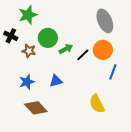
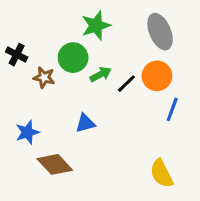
green star: (28, 15) -> (96, 26), moved
blue star: (27, 82) -> (27, 132), moved
yellow semicircle: (97, 104) -> (162, 174), moved

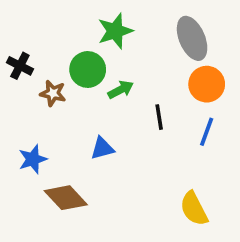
orange circle: (157, 76) -> (207, 84), moved
black line: (126, 84) -> (159, 117), moved, turned -55

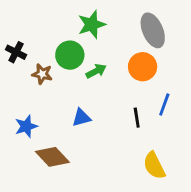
orange circle: (207, 84) -> (143, 67), moved
black line: (159, 117) -> (137, 118), moved

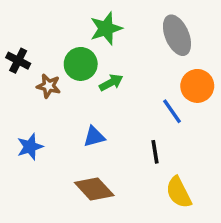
orange circle: (143, 67) -> (197, 86), moved
blue line: (164, 105) -> (172, 111), moved, turned -55
black line: (137, 118) -> (155, 152), moved
brown diamond: (52, 157) -> (94, 189), moved

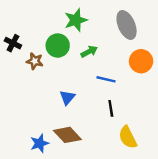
green arrow: (111, 83) -> (89, 52), moved
blue line: (172, 111) -> (106, 79), moved, turned -42
blue triangle: (94, 137) -> (67, 97), turned -35
blue star: (30, 147) -> (40, 143), moved

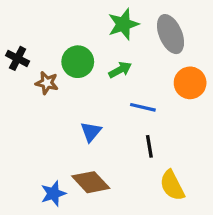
green star: (76, 20) -> (123, 24), moved

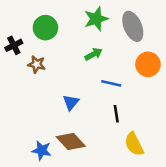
black cross: (18, 58) -> (14, 45), turned 36
green circle: (78, 62) -> (45, 28), moved
blue star: (53, 194) -> (42, 150), turned 30

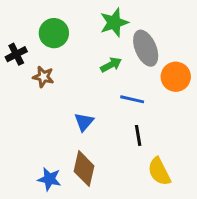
gray ellipse: (133, 26) -> (146, 48), moved
brown diamond: (71, 142) -> (84, 169), turned 56

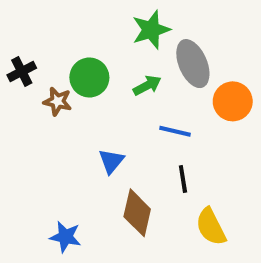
green circle: (54, 33) -> (89, 77), moved
brown diamond: (84, 169) -> (137, 213), moved

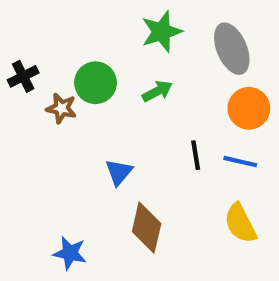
gray ellipse: (193, 64) -> (232, 49), moved
blue line: (175, 131) -> (240, 162), moved
black line: (183, 179) -> (196, 155), moved
yellow semicircle: (211, 227) -> (240, 223), moved

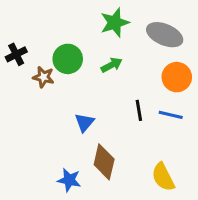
gray ellipse: (232, 49) -> (165, 35), turned -44
yellow semicircle: (240, 223) -> (163, 177), moved
blue star: (70, 253) -> (69, 180), moved

